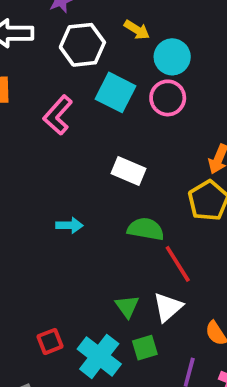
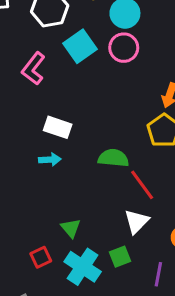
cyan square: (115, 92) -> (80, 46), turned 32
white rectangle: (128, 171) -> (58, 127), moved
green triangle: (127, 306) -> (71, 228), moved

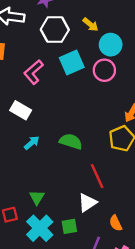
white rectangle: (58, 127) -> (21, 110), moved
green semicircle: (113, 158) -> (71, 141), moved
cyan arrow: (50, 159) -> (32, 143), turned -49

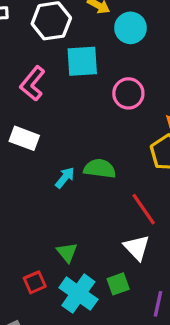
cyan square: (72, 62) -> (82, 61), turned 30
pink circle: (104, 70) -> (128, 93), moved
cyan arrow: (32, 143) -> (65, 178), moved
white triangle: (87, 203) -> (137, 248), turned -30

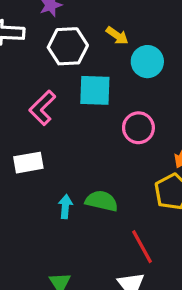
white rectangle: (24, 138) -> (28, 163), turned -36
cyan arrow: (65, 178) -> (65, 207), turned -40

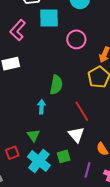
green semicircle: (102, 201) -> (56, 85), turned 90
cyan arrow: (65, 207) -> (42, 107), moved

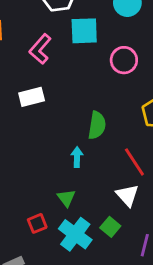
green square: (64, 156) -> (110, 227), turned -32

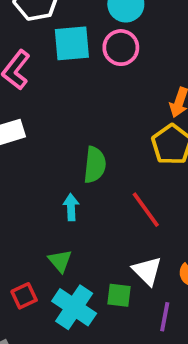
pink circle: (124, 60) -> (121, 48), moved
white triangle: (127, 195) -> (147, 271), moved
green square: (110, 227) -> (119, 295), turned -30

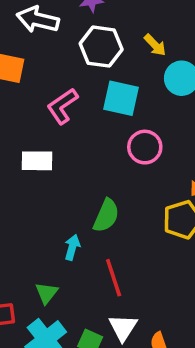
pink circle: (121, 48) -> (145, 147), moved
red line: (146, 210) -> (114, 278), moved

